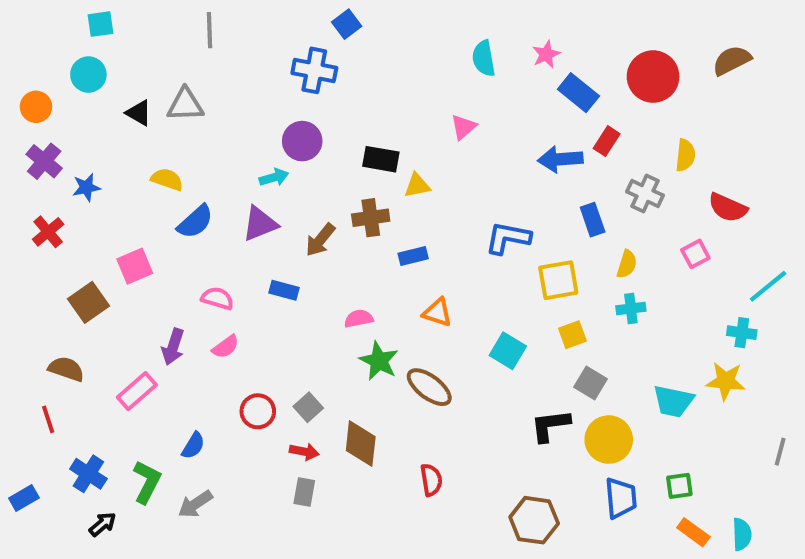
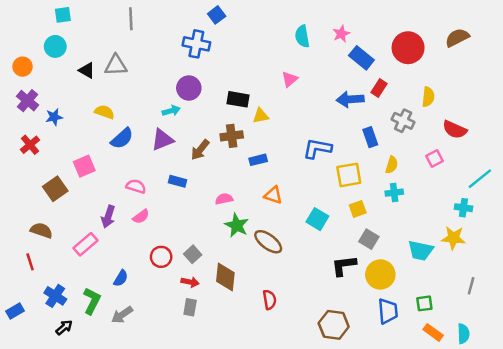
gray line: (780, 452) -> (471, 286), moved

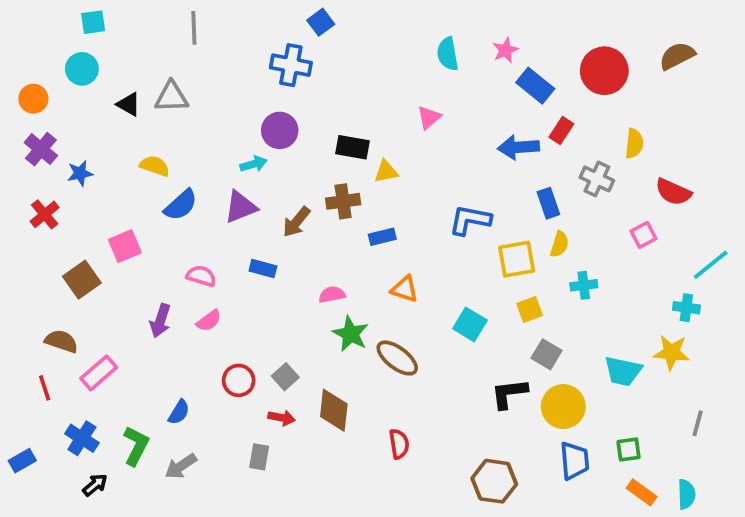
yellow semicircle: (392, 165) -> (560, 244), moved
pink rectangle: (86, 244) -> (99, 373), moved
gray rectangle: (190, 307) -> (259, 457), moved

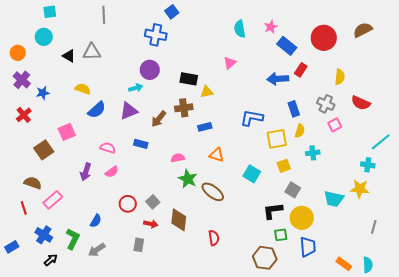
gray cross: (597, 179) -> (326, 104), moved
pink square: (643, 235) -> (335, 125), moved
green square: (629, 449) -> (281, 235), moved

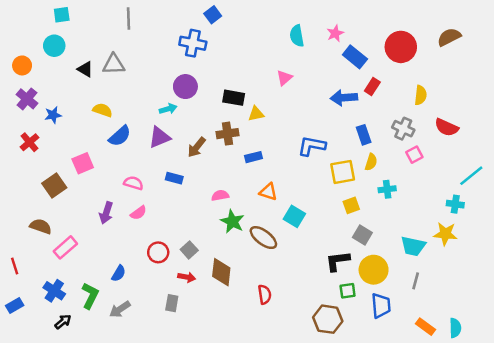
cyan square: (252, 174) -> (294, 216), moved
red line: (24, 208) -> (15, 266), moved
gray line: (374, 227) -> (416, 281), moved

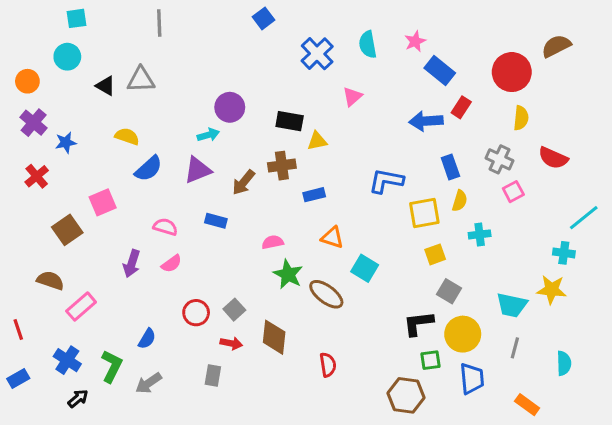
blue cross: (193, 43) -> (317, 54), moved, turned 35
red circle: (401, 47) -> (512, 72), moved
cyan semicircle: (455, 328) -> (564, 363), moved

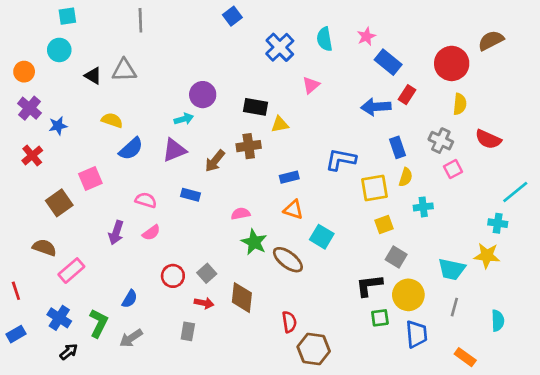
blue rectangle: (314, 195) -> (289, 177), moved
brown hexagon: (406, 395) -> (314, 349), moved

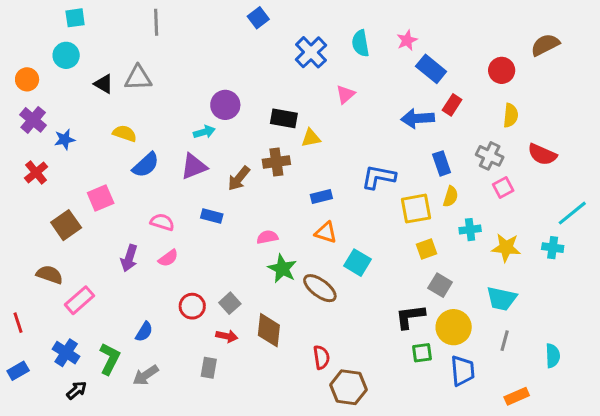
red circle: (452, 63) -> (502, 70), size x0.7
yellow star: (487, 256) -> (506, 248), moved
orange rectangle: (465, 357) -> (517, 396), turned -60

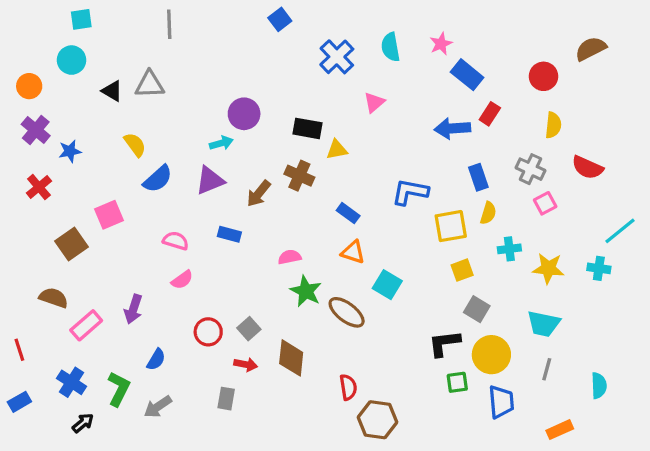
yellow semicircle: (125, 133) -> (135, 145), turned 35
brown cross: (276, 162) -> (299, 176), turned 32
blue rectangle: (321, 197) -> (348, 213), turned 50
purple arrow: (129, 258) -> (133, 309), moved

